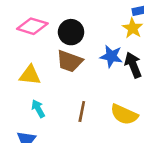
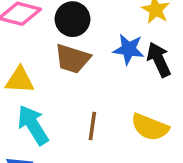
cyan arrow: (38, 109) -> (33, 125), size x1.6

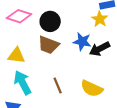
black arrow: (159, 60) -> (100, 49), turned -96
brown line: (92, 126) -> (58, 86), turned -35

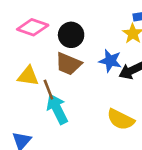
cyan arrow: (22, 83) -> (57, 109), moved
brown line: (58, 86) -> (48, 90), moved

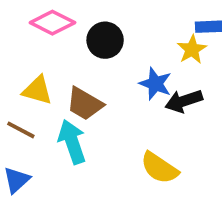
brown trapezoid: (68, 64) -> (85, 104), moved
brown line: (48, 90) -> (21, 130), moved, turned -48

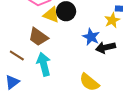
yellow triangle: (37, 90) -> (51, 15), moved
brown trapezoid: (85, 104) -> (38, 37), moved

